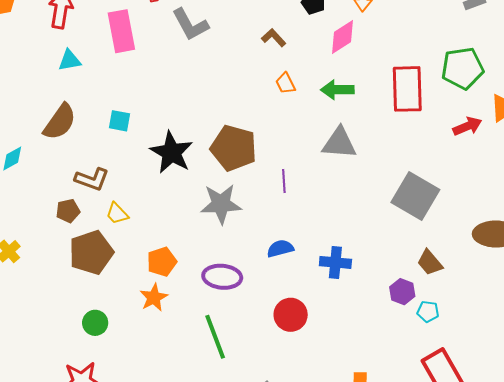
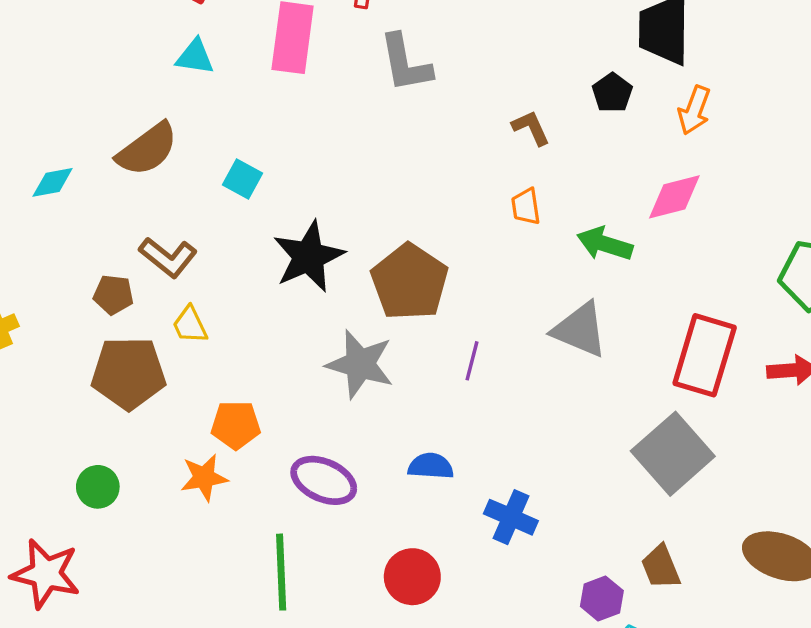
pink diamond: (343, 37) -> (674, 197), moved
red rectangle: (407, 89) -> (705, 355), moved

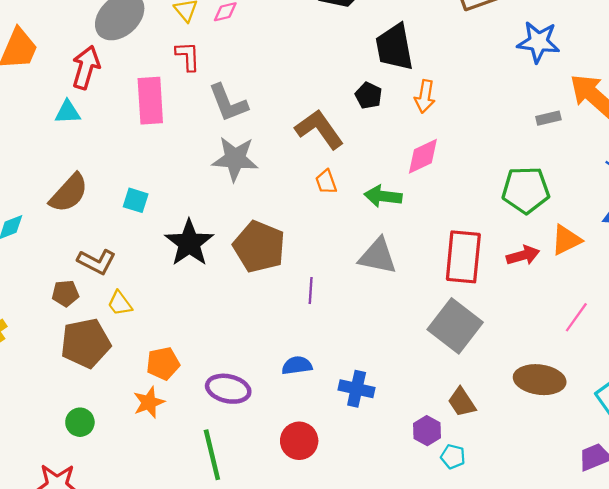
cyan triangle: (195, 57) -> (68, 112), moved
brown L-shape: (531, 128) -> (319, 129), size x1.8
gray star: (360, 364) -> (235, 159), moved

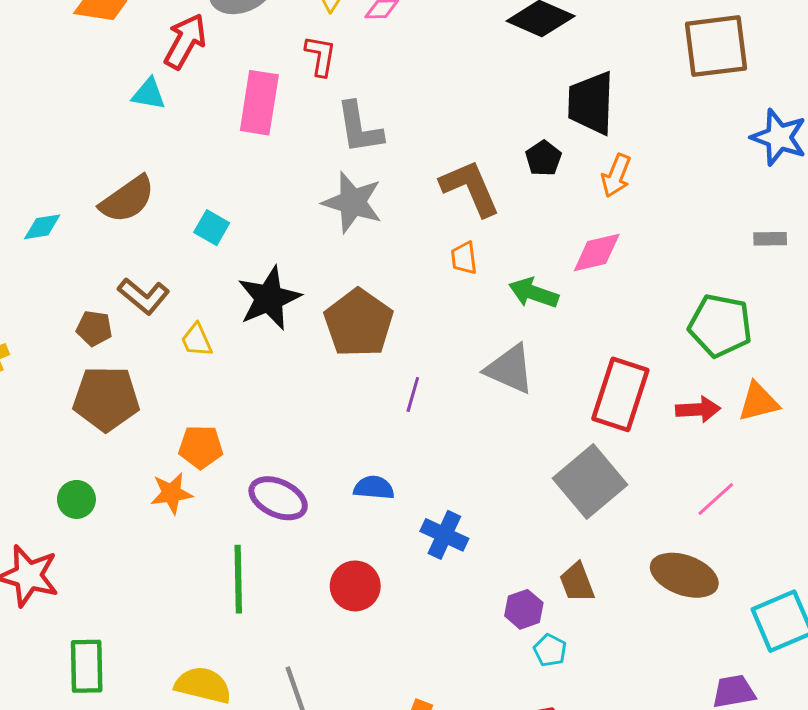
yellow trapezoid: (120, 303) -> (197, 340), moved
pink line: (576, 317) -> (716, 499), moved

